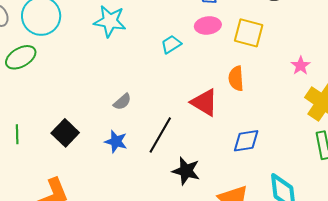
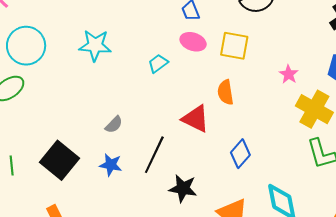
pink ellipse: (208, 25) -> (193, 42), turned 30
black square: (65, 133) -> (59, 160), size x1.4
blue diamond: (246, 141) -> (240, 154), turned -36

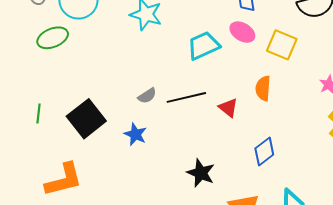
cyan trapezoid: (158, 63) -> (203, 46), size x1.6
red triangle: (196, 119) -> (228, 108), size x0.7
black line: (154, 155) -> (186, 97), moved, turned 39

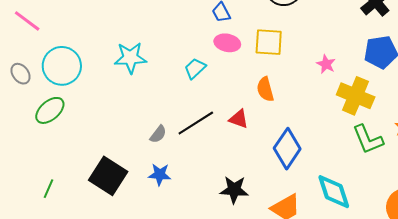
cyan trapezoid: (203, 46) -> (195, 68), size x0.7
green line: (39, 114) -> (48, 189), moved, turned 36
blue diamond: (264, 152) -> (287, 149), size x1.4

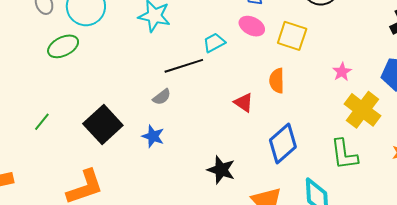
black line: (196, 123) -> (184, 66), moved
green L-shape: (368, 139) -> (344, 154), moved

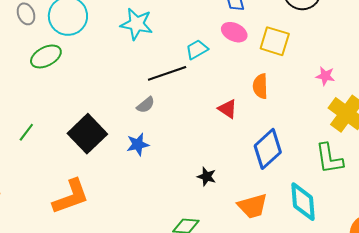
pink star: (342, 72) -> (325, 76), turned -30
blue star: (153, 136) -> (138, 144), turned -30
black star: (221, 170) -> (207, 177), size x0.7

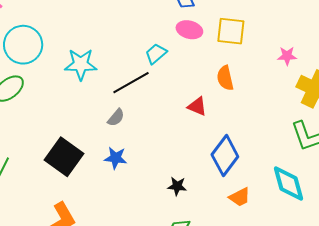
cyan star: (137, 24) -> (81, 64), moved
blue star: (138, 144) -> (115, 158), turned 30
blue diamond: (268, 149) -> (225, 156), moved
black star: (207, 177) -> (177, 186), moved
orange trapezoid: (253, 206) -> (240, 197), size x0.7

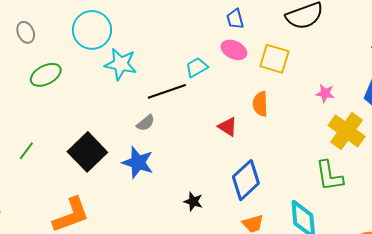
cyan circle: (23, 45) -> (92, 30), moved
blue star: (115, 158) -> (138, 162), size x1.4

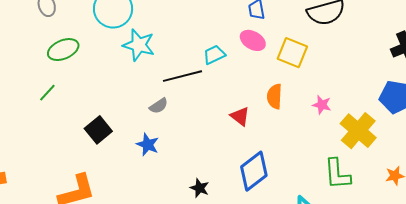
pink star: (325, 93) -> (322, 105), moved
green line: (26, 151) -> (47, 93), moved
black square: (87, 152) -> (98, 130), size x0.7
blue star: (138, 162) -> (148, 145), size x0.7

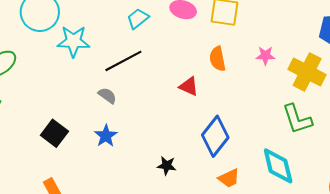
cyan trapezoid: (214, 55) -> (138, 19), moved
gray semicircle: (159, 106) -> (107, 96), turned -96
blue star: (148, 145) -> (106, 136), turned 30

